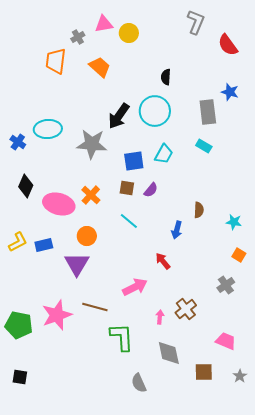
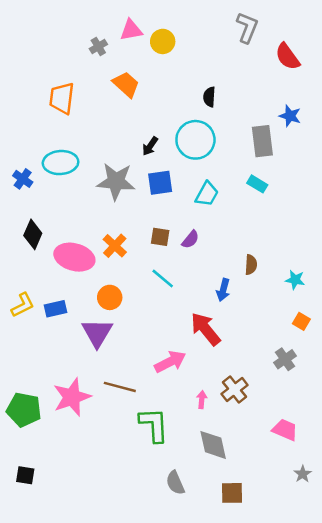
orange trapezoid: (56, 61) -> (62, 98), moved
black arrow: (119, 116) -> (150, 146), size x0.6
blue square: (134, 161) -> (160, 183), moved
red arrow: (163, 261) -> (206, 329), size x1.6
brown square: (204, 372) -> (232, 493), moved

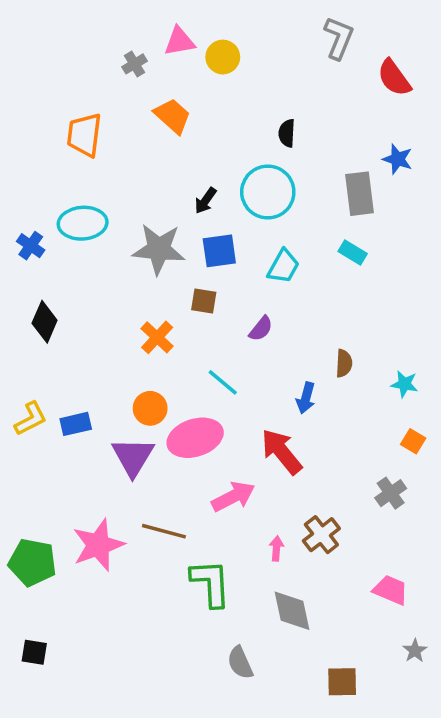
brown square: (160, 237) -> (204, 301), moved
pink ellipse: (74, 257) -> (195, 438), moved, turned -33
brown square: (232, 493) -> (342, 682), moved

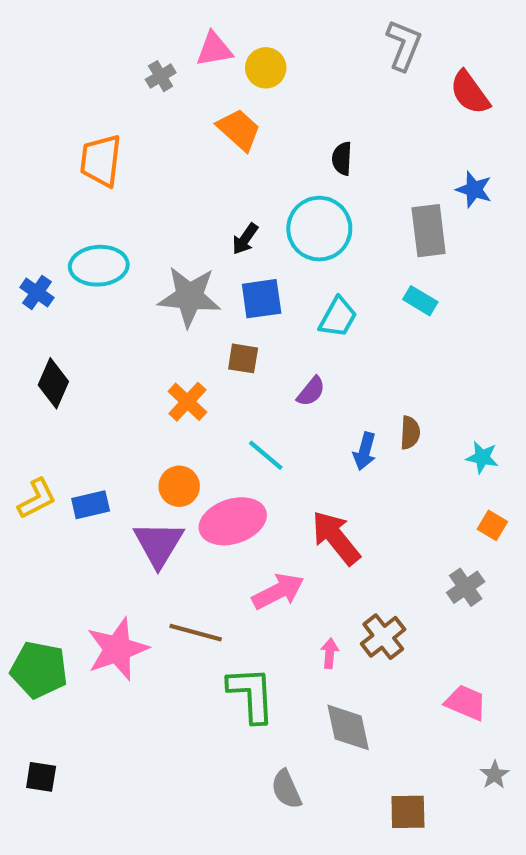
orange trapezoid: (173, 116) -> (239, 130), moved
blue arrow: (306, 398) -> (365, 451), moved

